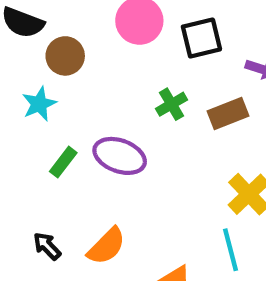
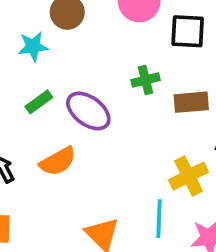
orange semicircle: (106, 246) -> (58, 161), moved

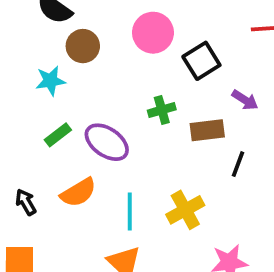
black square: (188, 31) -> (201, 61), turned -33
yellow cross: (189, 176) -> (185, 210), moved
cyan line: (159, 219) -> (130, 211), moved

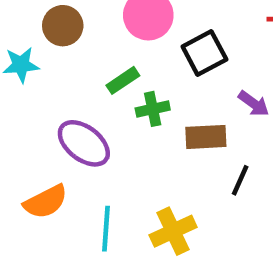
green rectangle: (58, 135) -> (123, 80), moved

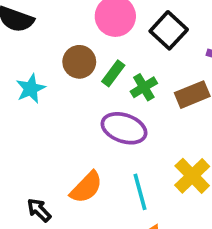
brown circle: (63, 26) -> (79, 62), moved
purple ellipse: (84, 143) -> (124, 128), moved

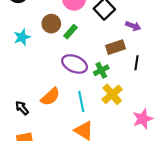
green cross: (144, 87) -> (101, 70), moved

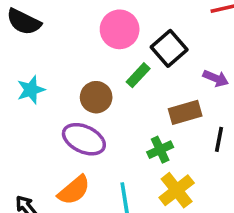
brown circle: (51, 24) -> (96, 97), moved
green rectangle: (71, 32) -> (138, 75), moved
purple ellipse: (75, 64) -> (84, 139), moved

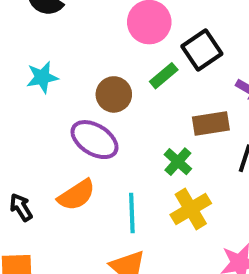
green cross: (160, 150) -> (178, 162), turned -30

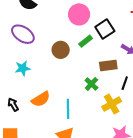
cyan star: (42, 77) -> (23, 68), moved
purple ellipse: (94, 140) -> (23, 34), moved
yellow cross: (191, 209) -> (112, 104), moved

